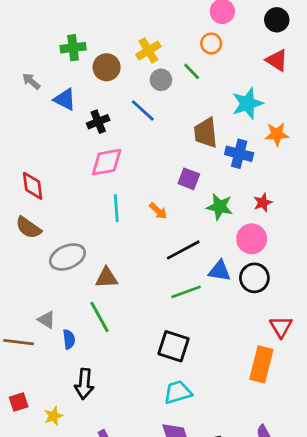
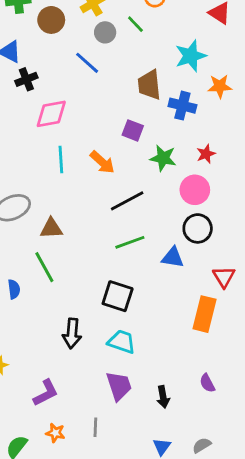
black cross: (98, 122) -> (26, 79), moved
orange arrow: (158, 211) -> (102, 162), size x1.4
blue triangle: (220, 271) -> (173, 257), moved
black arrow: (84, 384) -> (72, 333), moved
cyan trapezoid: (178, 392) -> (122, 342), turned 36

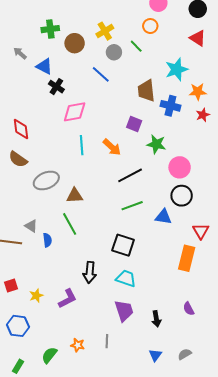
black cross: (26, 79) -> (56, 87), turned -35
red star: (206, 154) -> (203, 115), moved
purple L-shape: (46, 393) -> (67, 299), moved

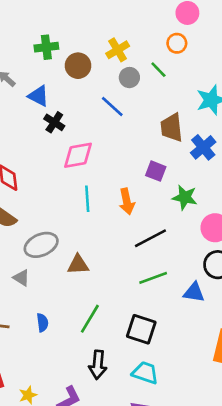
blue cross: (170, 106) -> (203, 147), turned 36
orange arrow: (112, 147) -> (127, 201), turned 36
green line: (70, 224) -> (90, 319), moved, turned 60
gray triangle: (31, 226) -> (21, 278), moved

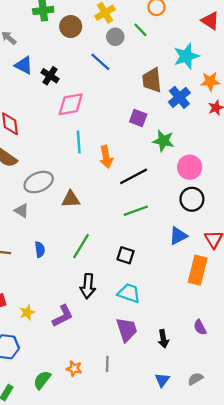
blue triangle: (38, 96) -> (24, 65), moved
orange arrow: (127, 201) -> (106, 157), moved
blue triangle: (194, 292) -> (178, 236), moved, turned -36
black square: (141, 329) -> (126, 255), size x0.7

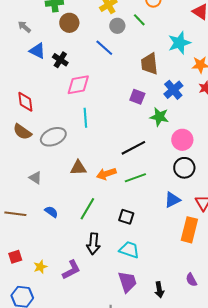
brown circle: (71, 26) -> (69, 23), moved
blue cross: (179, 97) -> (173, 90), moved
orange arrow: (106, 157) -> (106, 174), moved, turned 84
gray ellipse: (39, 182) -> (53, 137), moved
blue semicircle: (40, 250) -> (51, 212), turned -48

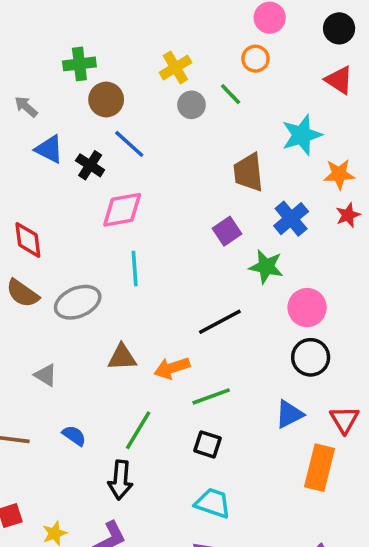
blue line: (104, 48) -> (129, 144), moved
purple square: (137, 97) -> (227, 231), turned 35
green line: (135, 178) -> (211, 396), moved
black arrow: (93, 244) -> (120, 480), moved

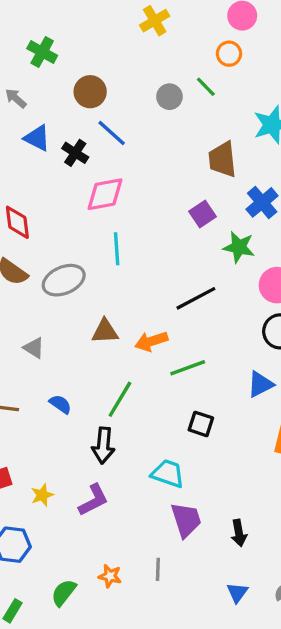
green cross: (79, 64) -> (42, 52), moved, turned 36
yellow cross: (175, 68) -> (155, 21), moved
black square: (207, 444) -> (201, 424), moved
cyan trapezoid: (213, 503) -> (168, 474), moved

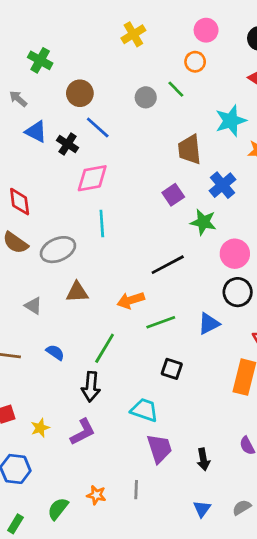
brown triangle: (105, 331) -> (77, 292), moved
blue triangle: (260, 384) -> (209, 324), moved

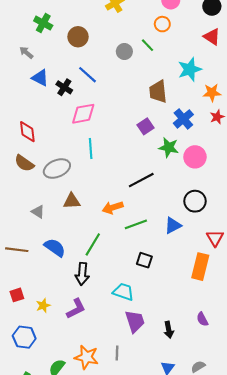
brown circle: (80, 93) -> (78, 37), moved
pink circle: (235, 254) -> (195, 157), moved
blue semicircle: (55, 352) -> (55, 248), size x1.5
orange star: (96, 495) -> (86, 357), size x1.6

